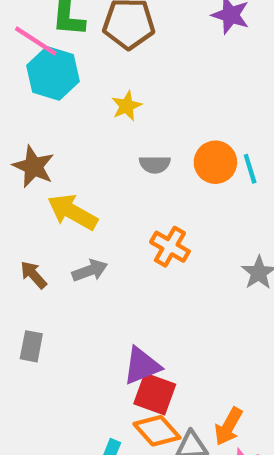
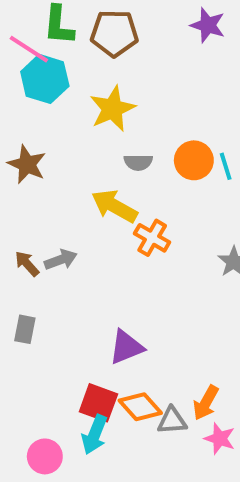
yellow star: (127, 106) -> (112, 109), size x1.6
yellow arrow: (72, 212) -> (114, 206), moved
gray arrow: (90, 271) -> (61, 260), moved
red square: (155, 394) -> (98, 403), moved

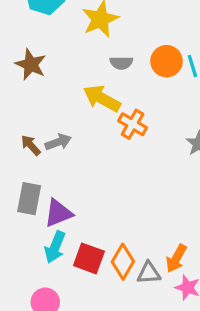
gray rectangle: (25, 329) -> (29, 199), size x1.4
purple triangle: (126, 347) -> (58, 213), moved
orange diamond: (140, 407) -> (123, 262), turned 72
cyan arrow: (94, 435) -> (55, 247), moved

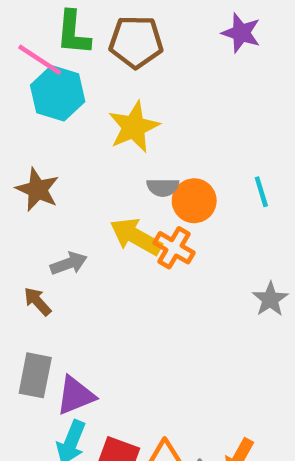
orange circle: (167, 61) -> (194, 201), moved
orange cross: (133, 124) -> (174, 248), moved
gray arrow: (58, 142) -> (69, 263), moved

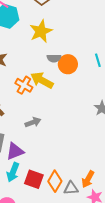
orange cross: (174, 248) -> (24, 85), moved
gray arrow: (69, 263) -> (33, 122), moved

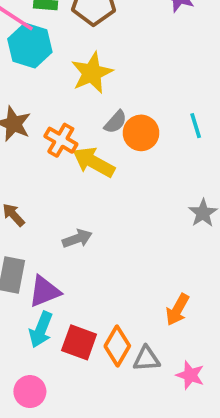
gray semicircle: (54, 58) -> (116, 122), turned -48
orange cross: (24, 85) -> (61, 140), moved
orange arrow: (88, 179) -> (177, 310), moved

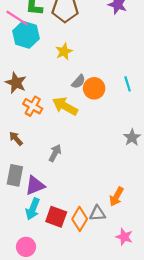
yellow star: (92, 73) -> (64, 51), size x0.7
orange cross: (61, 140) -> (33, 106), moved
gray arrow: (77, 239) -> (55, 153), turned -42
gray triangle: (146, 359) -> (97, 213), moved

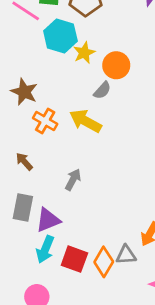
cyan hexagon: (26, 35) -> (60, 36), moved
orange circle: (94, 88) -> (116, 65), moved

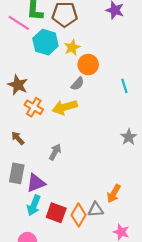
yellow star: (84, 53) -> (72, 47), moved
yellow arrow: (86, 121) -> (65, 107), turned -45

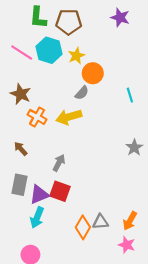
pink line: (19, 23) -> (22, 52), moved
orange arrow: (114, 194) -> (130, 221), moved
red square: (56, 213) -> (60, 191), moved

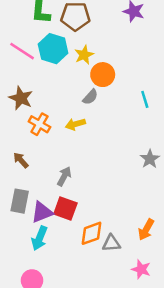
yellow arrow: (69, 117) -> (75, 124), size x0.7
orange arrow: (130, 221) -> (146, 230), moved
orange diamond: (83, 227) -> (92, 233), moved, turned 40

